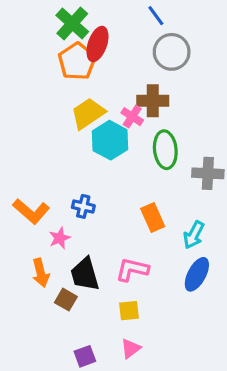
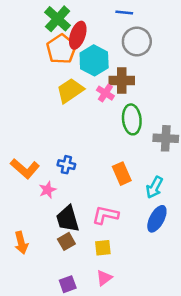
blue line: (156, 16) -> (124, 13), turned -48
cyan hexagon: (110, 140) -> (94, 60), moved
orange arrow: (41, 273) -> (21, 243), moved
brown square: (66, 300) -> (66, 241), moved, turned 30

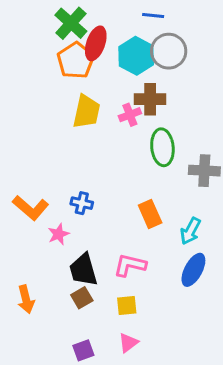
cyan hexagon: (94, 60) -> (136, 56), moved
yellow trapezoid: (70, 91) -> (86, 112), turned 136
pink cross: (105, 93) -> (130, 115), turned 36

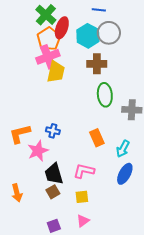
pink cross: (130, 115) -> (48, 57), moved, size x1.6
orange L-shape: (31, 208) -> (20, 134), turned 125
pink star: (59, 234) -> (38, 151), size x1.5

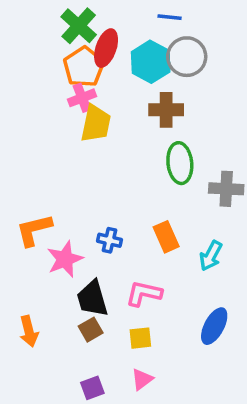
pink cross: (48, 57) -> (82, 98), size x0.7
blue cross: (53, 131) -> (109, 240), moved
blue ellipse: (125, 174) -> (214, 326), moved

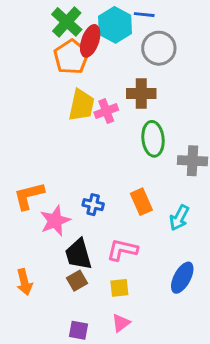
cyan hexagon: (151, 62) -> (115, 25), moved
pink cross: (82, 98) -> (106, 111), moved
purple square: (92, 388) -> (78, 330), turned 30

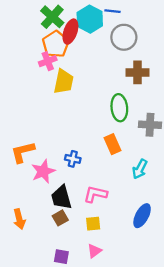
brown cross: (141, 94) -> (137, 72), moved
pink cross: (106, 111) -> (48, 61), moved
orange rectangle: (141, 202) -> (112, 144), moved

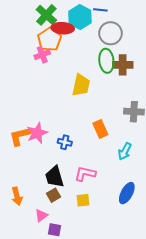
red ellipse: (70, 32) -> (63, 28), turned 75
yellow trapezoid: (64, 82) -> (81, 85), moved
green ellipse: (119, 108) -> (106, 61), moved
pink star: (43, 171) -> (37, 133), moved
pink triangle: (94, 251) -> (41, 215), moved

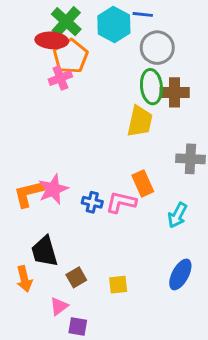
red ellipse: (63, 28) -> (52, 40), moved
yellow trapezoid: (81, 85) -> (140, 121), moved
pink L-shape: (85, 174) -> (121, 202), moved
black trapezoid: (55, 177) -> (45, 251), moved

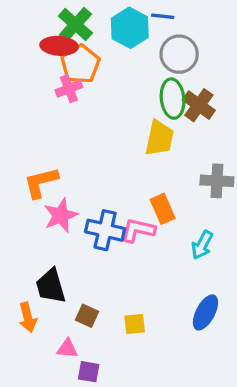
brown cross: (175, 92) -> (199, 105), turned 36
orange L-shape: (29, 194) -> (41, 182), moved
blue cross: (92, 202) -> (105, 230), size x1.6
brown square: (76, 277) -> (87, 316), turned -36
pink triangle: (59, 306) -> (67, 349), turned 42

